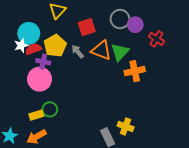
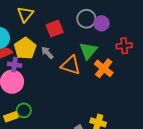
red cross: (156, 39) -> (124, 46), moved, turned -35
orange triangle: (101, 50) -> (71, 65), moved
orange cross: (135, 71) -> (104, 68), turned -36

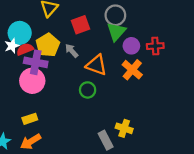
purple circle: (102, 23) -> (131, 46), moved
green triangle: (88, 51) -> (116, 32), moved
purple cross: (15, 65) -> (36, 62), size x1.5
green circle: (24, 110) -> (88, 90), moved

